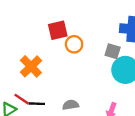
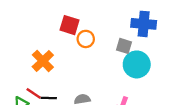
red square: (58, 30) -> (70, 25), turned 30

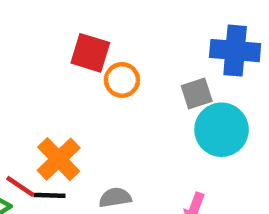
gray square: (124, 46) -> (197, 94), turned -35
orange cross: (43, 61) -> (59, 159), moved

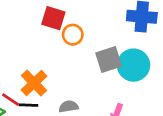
gray square: (197, 94) -> (109, 60), moved, size x1.4

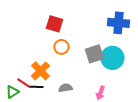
orange circle: (73, 35) -> (61, 47), moved

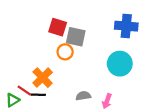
gray square: (94, 54) -> (76, 37), moved, turned 30
gray semicircle: (65, 88) -> (83, 96), moved

